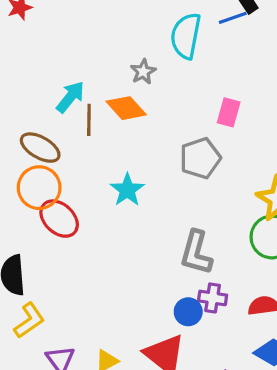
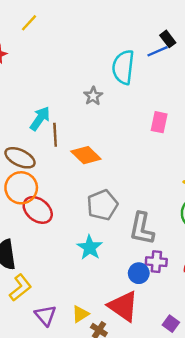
orange diamond: (126, 108) -> (86, 155), moved
gray pentagon: (200, 158) -> (102, 205), moved
cyan star: (127, 190) -> (90, 248), moved

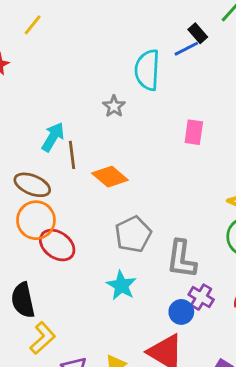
purple cross: (156, 262) -> (201, 297), turned 30

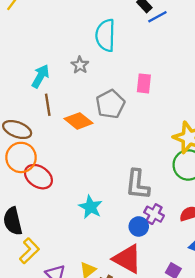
blue line: (186, 49) -> (157, 17), moved
cyan arrow: (53, 137) -> (40, 76), moved
gray pentagon: (133, 234) -> (110, 104), moved

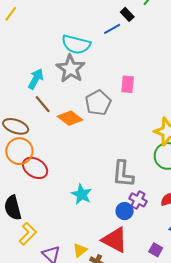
blue line: (157, 17) -> (112, 29), moved
cyan semicircle: (105, 35) -> (76, 44), moved, turned -76
gray star: (80, 65) -> (71, 69), size x1.8
brown line: (48, 105) -> (43, 104), turned -30

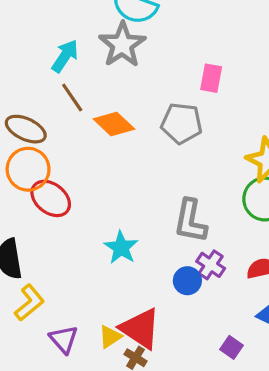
gray pentagon: (98, 103) -> (182, 123), moved, turned 30
red triangle: (115, 240) -> (140, 328), moved

